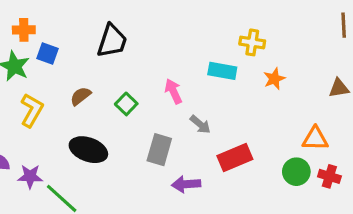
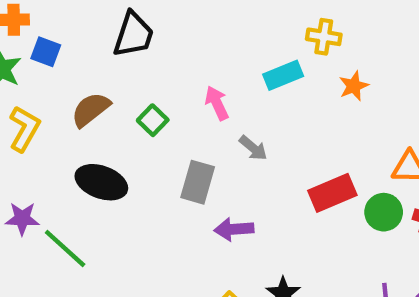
cyan rectangle: (222, 71) -> (283, 75), turned -32
brown semicircle: (81, 96) -> (91, 109), size x1.4
red rectangle: (235, 157) -> (332, 193), moved

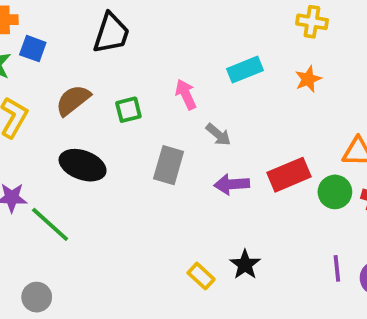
yellow cross: (324, 37) -> (312, 22), moved
green square: (153, 120) -> (128, 110), turned 32
purple arrow: (234, 229) -> (232, 184), moved

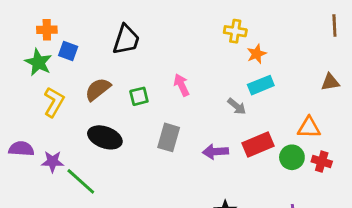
yellow cross: (312, 22) -> (235, 31), moved
cyan rectangle: (245, 70) -> (261, 85), moved
orange star: (308, 79) -> (257, 54), moved
gray arrow: (218, 135) -> (237, 106), moved

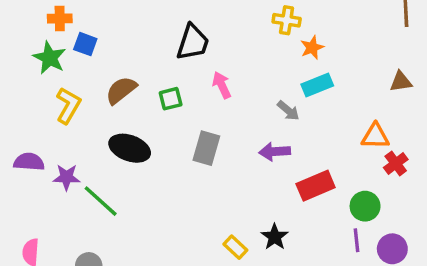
black trapezoid: (126, 40) -> (193, 42), moved
red rectangle: (258, 145) -> (316, 186), moved
purple arrow: (215, 152) -> (275, 152), moved
green circle: (292, 157) -> (365, 206), moved
red cross: (322, 162) -> (396, 164), moved, turned 36

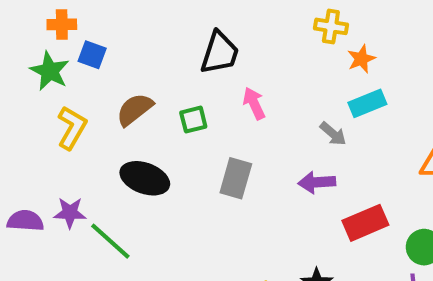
purple semicircle: (29, 162) -> (25, 221), moved

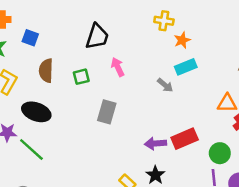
blue square: (92, 55) -> (30, 38), moved
brown semicircle: (135, 109) -> (46, 71), turned -50
black ellipse: (145, 178) -> (36, 112), moved
purple arrow: (317, 182) -> (155, 143), moved

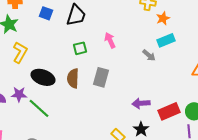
black trapezoid: (97, 37) -> (76, 15), moved
blue square: (30, 38) -> (46, 13), moved
brown semicircle: (46, 71) -> (73, 78), moved
red rectangle: (185, 139) -> (169, 111), moved

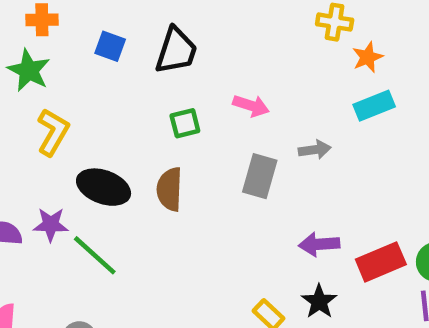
pink arrow: (110, 40) -> (251, 106), turned 133
gray arrow: (149, 55) -> (315, 150), moved, turned -48
gray rectangle: (101, 77) -> (260, 176), moved

